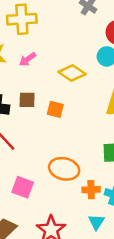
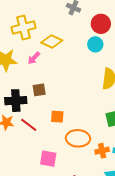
yellow diamond: (72, 73) -> (52, 42), moved
orange square: (55, 109) -> (57, 117), moved

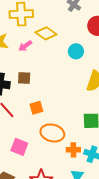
cyan circle: (95, 44) -> (76, 51), moved
orange square: (57, 117) -> (36, 108), turned -32

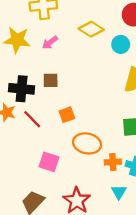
yellow diamond: (46, 33) -> (91, 29), moved
cyan circle: (76, 51) -> (121, 44), moved

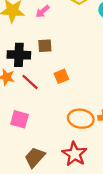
orange ellipse: (87, 143) -> (81, 119), moved
pink square: (49, 162) -> (19, 119), moved

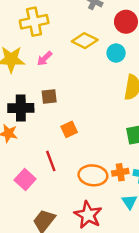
red line: (30, 82) -> (51, 161), moved, turned 30
pink square: (19, 119) -> (25, 180), turned 30

